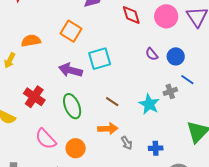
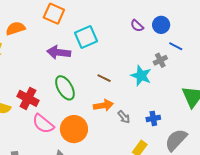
red cross: (34, 97) -> (28, 98), moved
orange circle: (76, 148) -> (74, 129), size x1.4

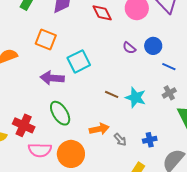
gray cross: (160, 60) -> (169, 93), moved
brown line: (104, 78) -> (112, 94), moved
pink semicircle: (43, 124) -> (40, 150), turned -35

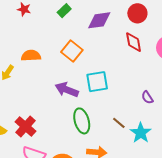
purple semicircle: (129, 48) -> (147, 97), moved
green ellipse: (60, 113) -> (82, 121), moved

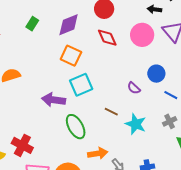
orange square: (72, 51) -> (71, 56), moved
brown line: (119, 123) -> (111, 112), moved

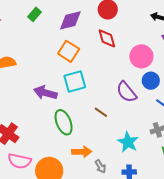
pink circle: (142, 35) -> (141, 56), moved
purple semicircle: (134, 88) -> (126, 92), size x1.6
cyan star: (136, 124) -> (128, 142), moved

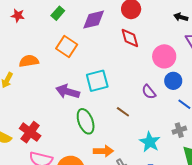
orange square: (69, 51) -> (67, 47), moved
purple semicircle: (126, 92) -> (149, 92), size x0.7

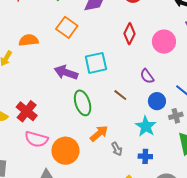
red diamond: (130, 38) -> (130, 34), moved, turned 40
blue circle: (173, 81) -> (157, 101), moved
orange arrow: (103, 151) -> (99, 133), turned -42

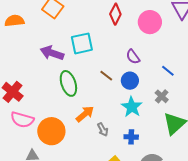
blue circle: (157, 101) -> (130, 81), moved
gray cross: (176, 116) -> (162, 96), turned -32

